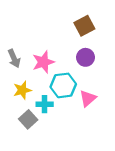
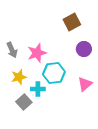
purple circle: (86, 57) -> (84, 49), moved
pink triangle: (88, 98) -> (85, 84), moved

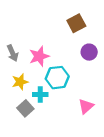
pink triangle: (85, 84) -> (86, 106), moved

